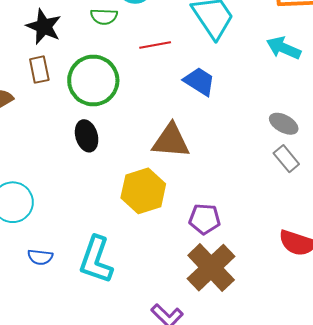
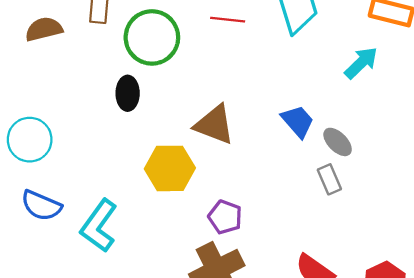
cyan arrow: (284, 48) -> (361, 63), turned 96
blue trapezoid: (199, 81) -> (298, 121), moved
blue semicircle: (40, 257) -> (41, 206), size x1.5

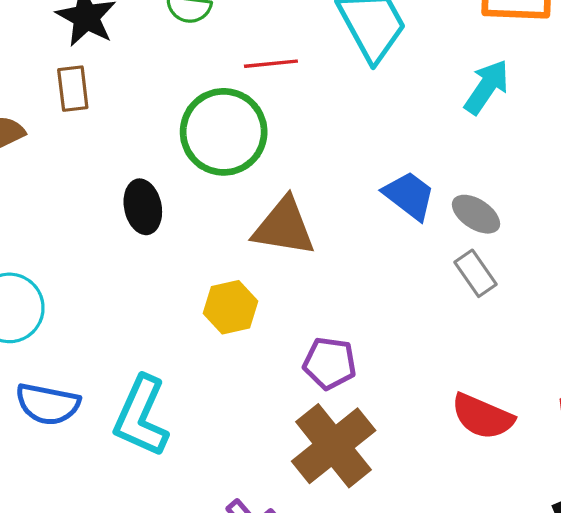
green circle: (152, 37) -> (224, 132), moved
yellow hexagon: (170, 168) -> (231, 307), size x0.7

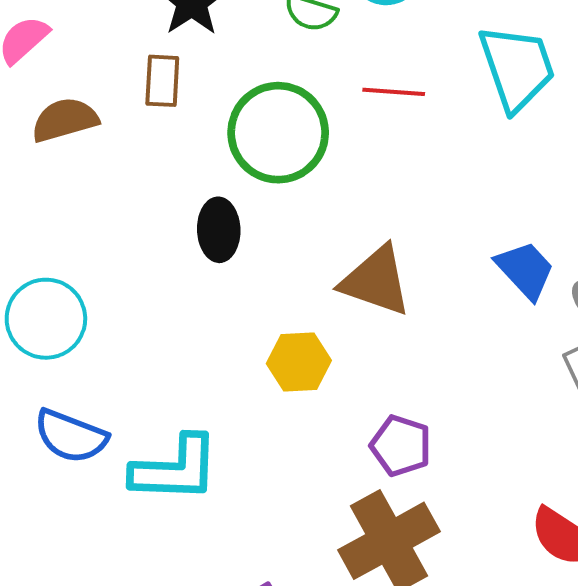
green circle: (224, 132) -> (278, 133), moved
cyan L-shape: (141, 416) -> (175, 469), turned -122

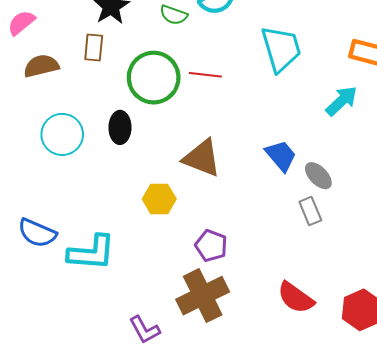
red line: (394, 92) -> (205, 75), moved
cyan circle: (46, 319) -> (62, 134), moved

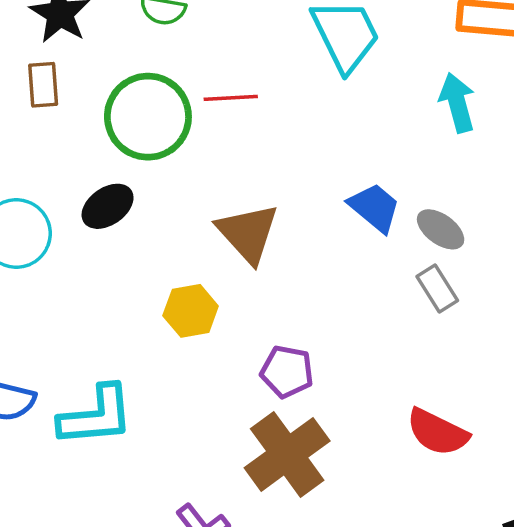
cyan arrow: (342, 101) -> (457, 103), turned -52
black ellipse: (120, 127) -> (108, 206), turned 64
brown triangle: (202, 158) -> (248, 233), turned 36

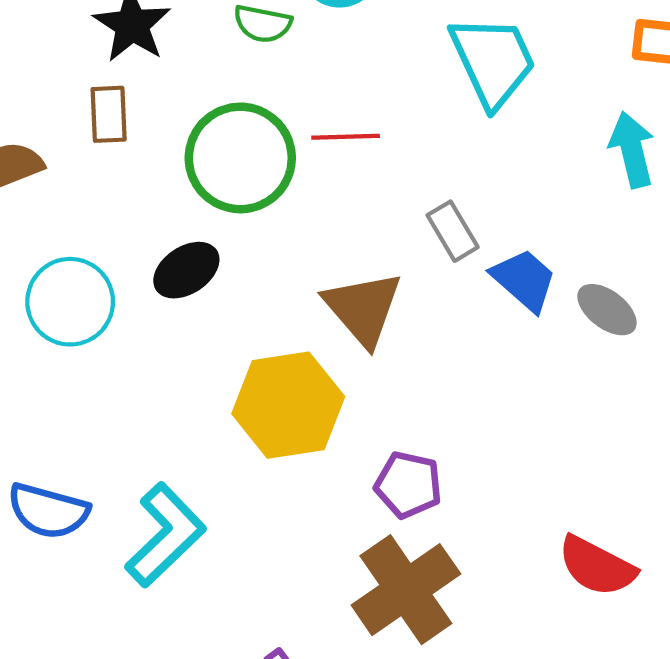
gray rectangle: (437, 289) -> (453, 231), moved
yellow hexagon: (191, 311) -> (288, 405), size x1.6
cyan L-shape: (96, 416) -> (165, 535), turned -40

